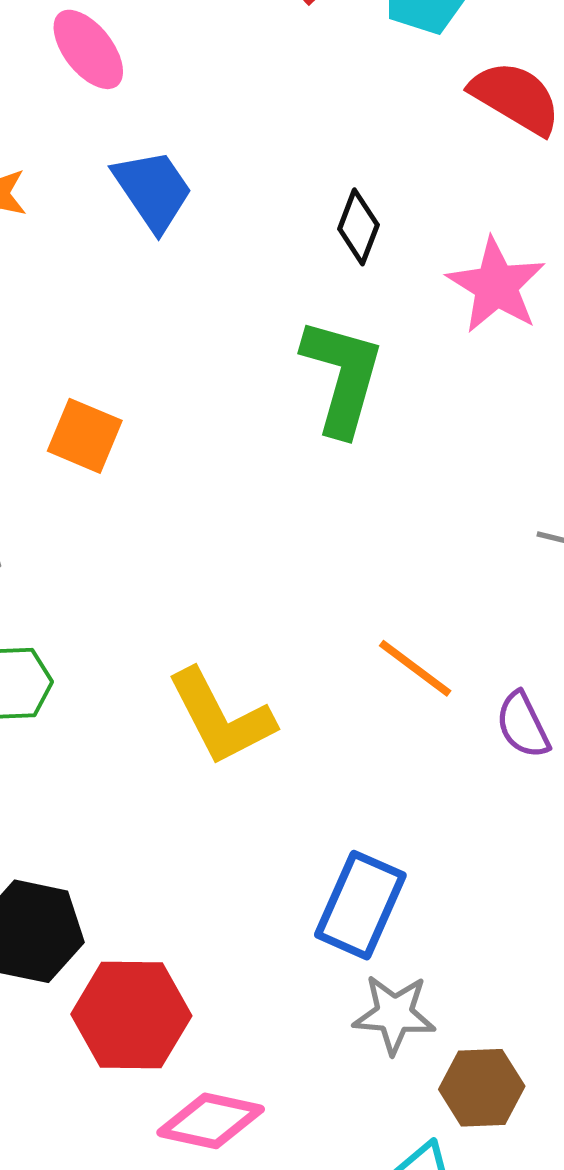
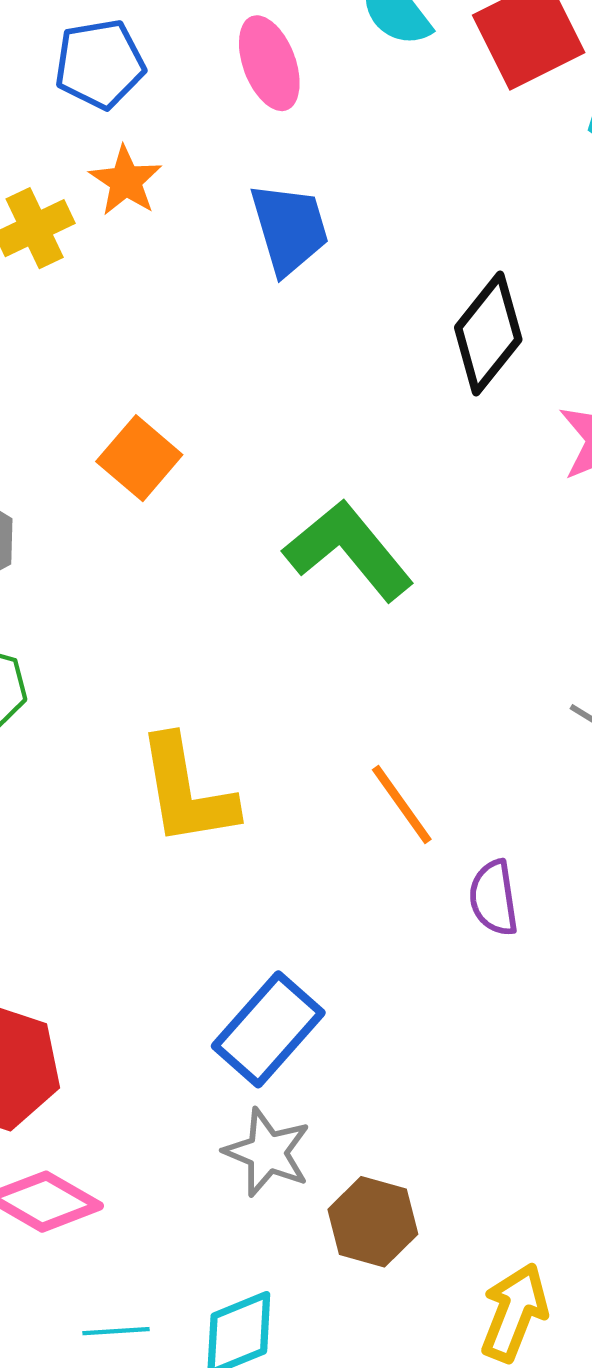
black diamond: (358, 227) -> (488, 334), size x1.5
green L-shape: (342, 377) -> (349, 550), moved, turned -73
brown hexagon: (482, 1088) -> (373, 1222), moved

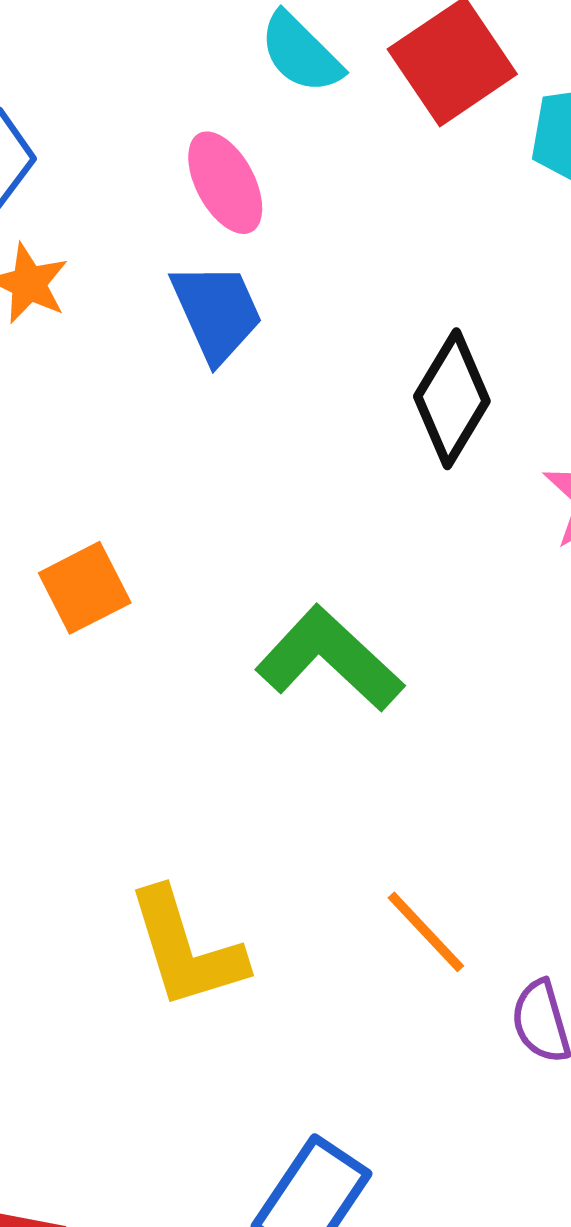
pink ellipse: (269, 63) -> (225, 183), moved
orange square: (139, 458) -> (85, 588), turned 30

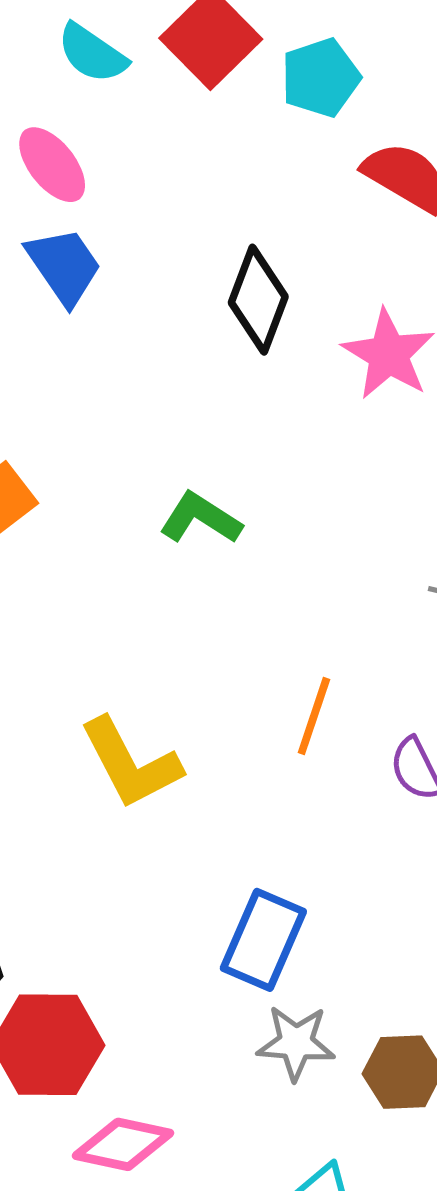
green L-shape: (330, 659) -> (201, 518), size x0.7
orange line: (426, 932) -> (314, 716), turned 72

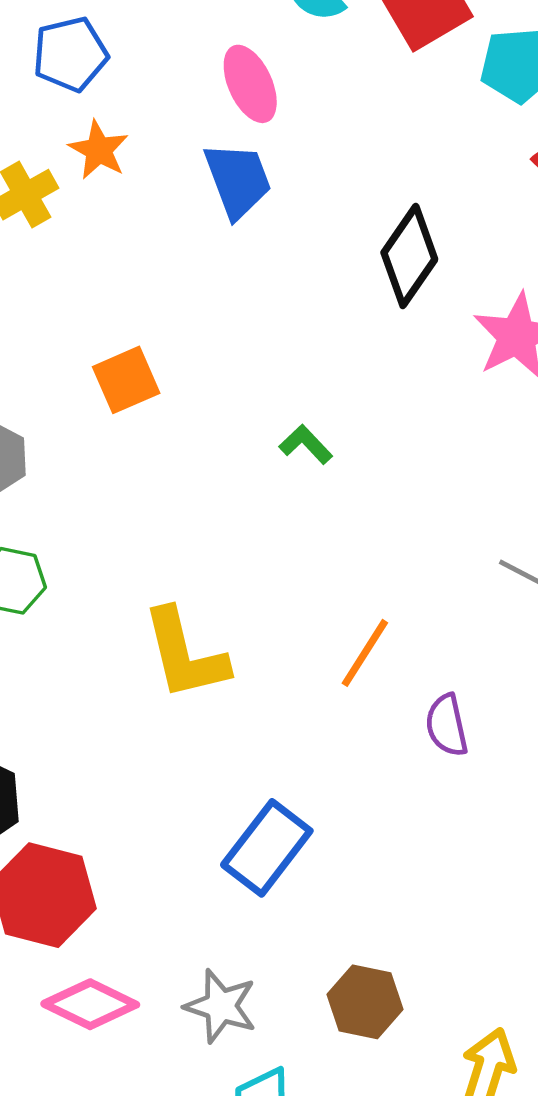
green L-shape: (201, 518) -> (306, 444), size x0.7
gray star: (296, 1043) -> (221, 1006), moved

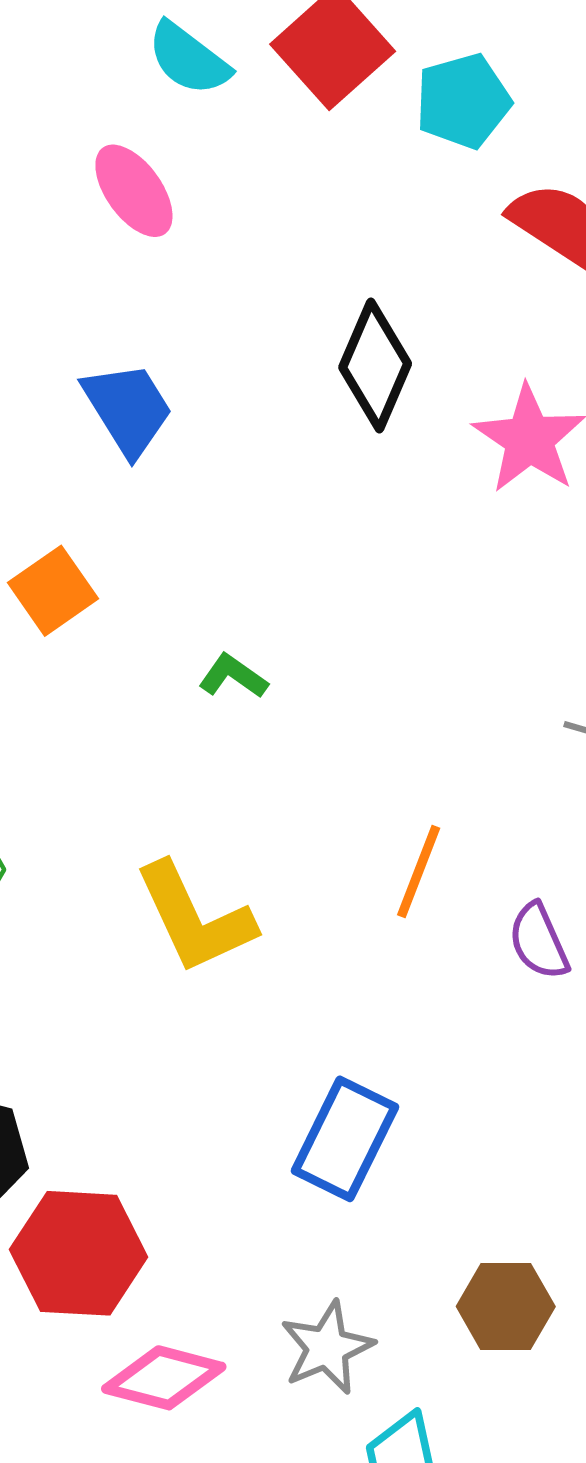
blue trapezoid: (238, 180) -> (128, 409), moved
green L-shape: (306, 444) -> (233, 676), moved
gray star: (221, 1006) -> (327, 1348), turned -30

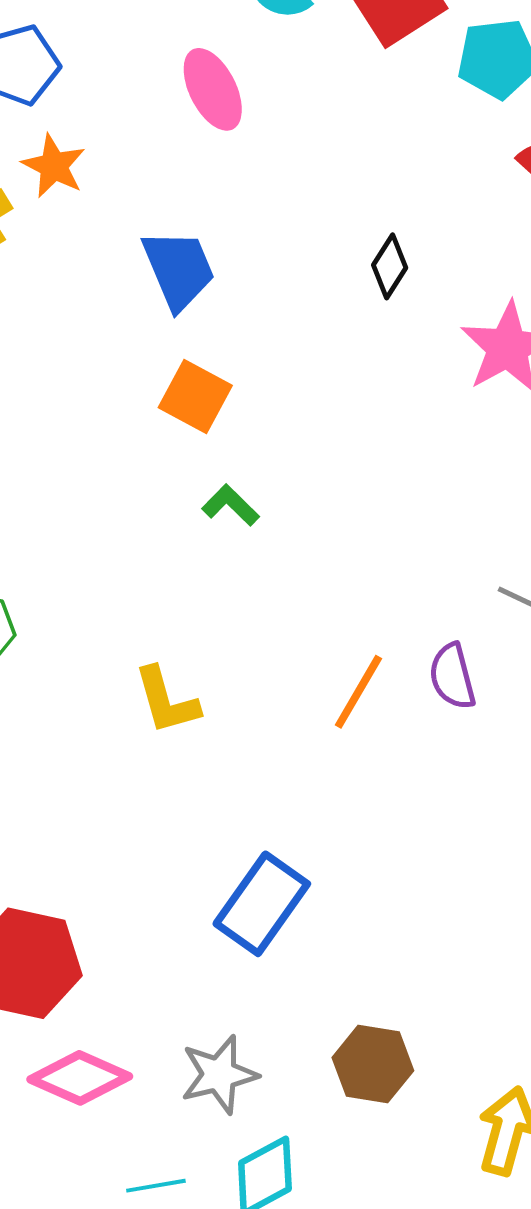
black diamond: (375, 366) -> (390, 266), size x0.6
orange square: (53, 591) -> (195, 397), moved, turned -36
yellow L-shape: (195, 918) -> (166, 701), size x0.7
purple semicircle: (539, 941) -> (452, 676), moved

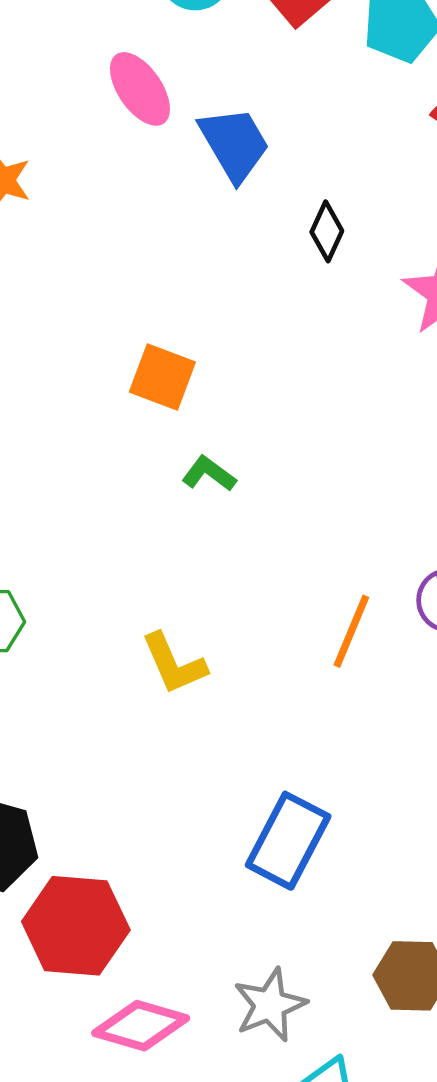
blue trapezoid: (179, 269) -> (234, 144), moved

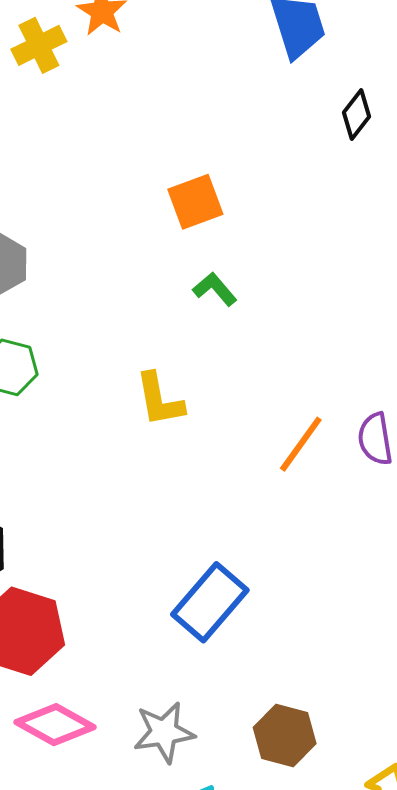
orange square: (162, 377) -> (195, 202), turned 36
yellow L-shape: (174, 664) -> (160, 400), moved

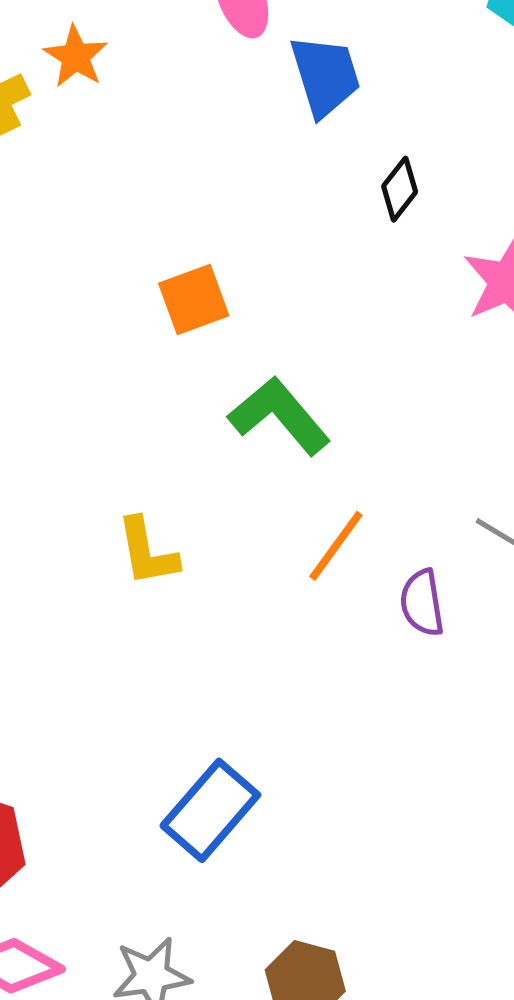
green L-shape: (215, 289) -> (279, 416), moved, size x1.8
orange line: (301, 444) -> (336, 546), moved

